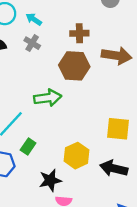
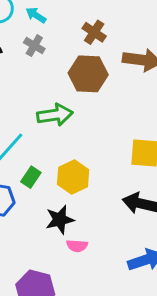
brown cross: (79, 33) -> (94, 32), turned 36
yellow hexagon: (77, 156) -> (73, 177), moved

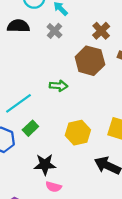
green arrow: (55, 115) -> (58, 86), size x0.7
yellow hexagon: (73, 177) -> (78, 133), moved

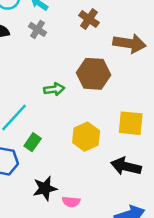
brown hexagon: (90, 61) -> (93, 74), moved
black star: (45, 164) -> (45, 188), moved

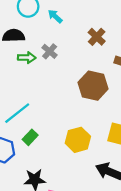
gray cross: (37, 29) -> (50, 51), moved
green arrow: (54, 89) -> (27, 58), moved

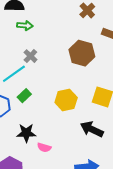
gray cross: (50, 51) -> (30, 56), moved

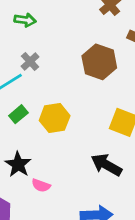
yellow hexagon: (66, 100) -> (55, 118), moved
black star: (26, 133) -> (18, 164), turned 30

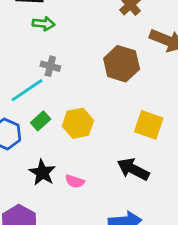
gray cross: (30, 62) -> (50, 66), turned -30
pink semicircle: (41, 185) -> (75, 181), moved

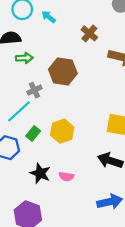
brown hexagon: (122, 64) -> (63, 71), moved
gray cross: (50, 66) -> (34, 90), turned -32

